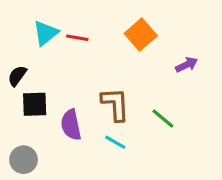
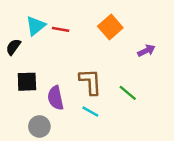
black semicircle: (17, 76) -> (13, 47), moved
gray circle: (24, 160) -> (39, 126), moved

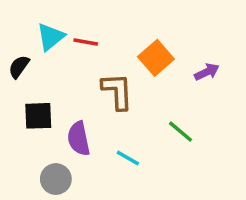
orange square: (110, 27) -> (156, 58), moved
brown L-shape: (90, 82) -> (117, 91), moved

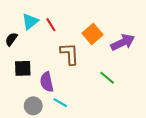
red line: (86, 42) -> (51, 25), turned 48
purple arrow: (207, 72) -> (123, 42), size x1.6
cyan line: (128, 158) -> (60, 103), moved

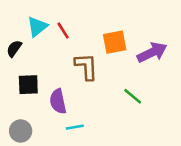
orange square: (93, 34) -> (115, 42), turned 30
cyan line: (60, 103) -> (75, 127), turned -40
gray circle: (33, 106) -> (21, 131), moved

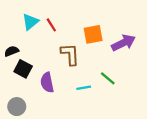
black semicircle: (14, 49) -> (12, 51), moved, turned 32
black square: (28, 85) -> (23, 69), turned 30
cyan line: (75, 127) -> (84, 88), moved

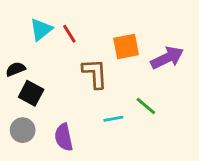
purple semicircle: (47, 83) -> (64, 137), moved
gray circle: (17, 107) -> (23, 130), moved

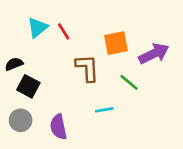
green line: (146, 106) -> (129, 82), moved

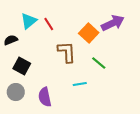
orange square: (116, 43) -> (89, 33), turned -36
purple arrow: (154, 54) -> (113, 23), moved
black semicircle: (14, 64) -> (11, 40), moved

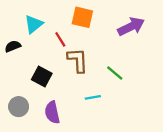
red line: (49, 24) -> (60, 39), moved
orange square: (89, 33) -> (82, 17), moved, turned -30
black square: (22, 66) -> (42, 76), moved

